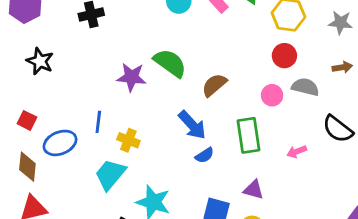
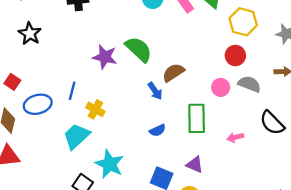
blue arrow: (192, 125) -> (155, 91), moved, size x0.7

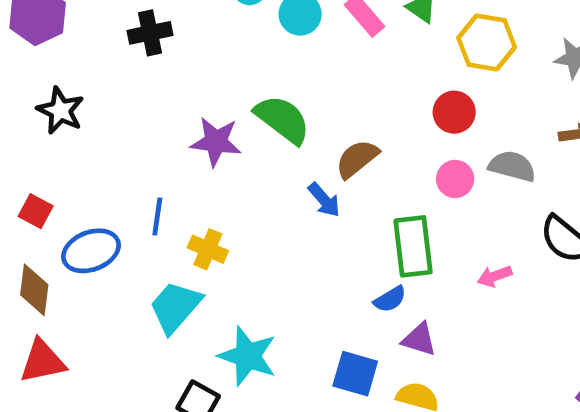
red circle: (235, 55) -> (454, 112), moved
blue semicircle: (158, 130) -> (390, 299), moved

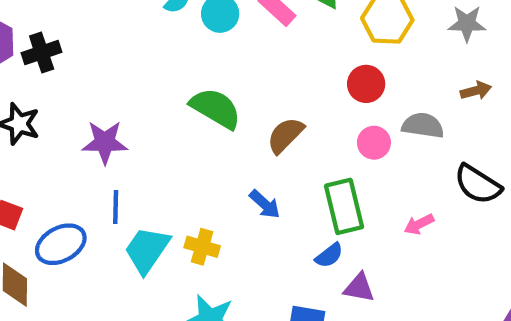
black cross: (150, 33) -> (42, 52), moved
purple star: (216, 142) -> (105, 142), moved
blue arrow: (324, 200) -> (265, 204), moved
yellow cross: (208, 249) -> (202, 247), moved
cyan trapezoid: (175, 307) -> (147, 250), moved

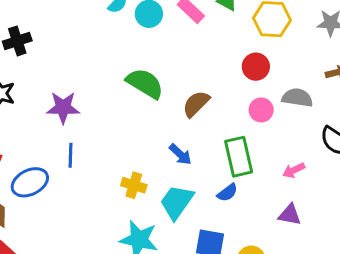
cyan trapezoid: (147, 250) -> (177, 202), moved
purple triangle: (359, 288) -> (290, 215), moved

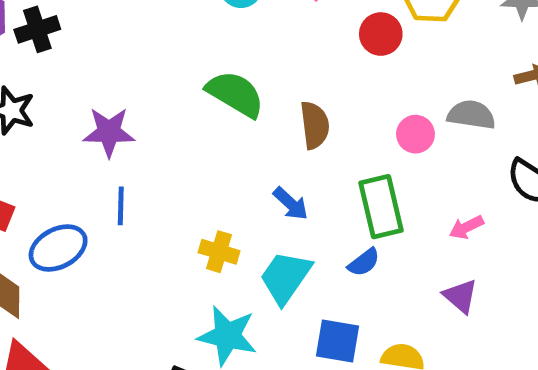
red circle: (256, 67) -> (381, 34), moved
brown semicircle: (196, 104) -> (315, 125), turned 128
purple triangle: (290, 215) -> (461, 296), turned 30

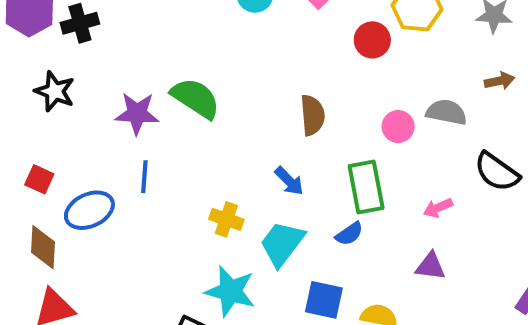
green semicircle: (235, 94) -> (196, 98), moved
purple triangle: (461, 296) -> (430, 266), turned -36

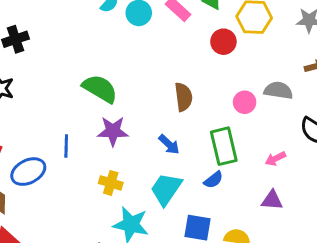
purple star: (137, 113) -> (113, 131), moved
yellow cross: (226, 219) -> (111, 183), moved

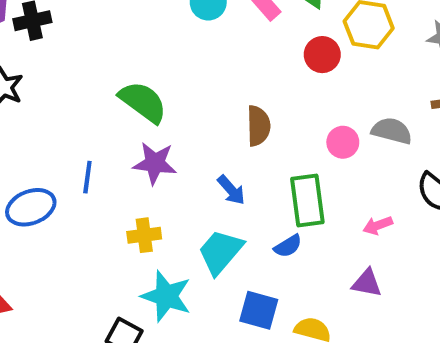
yellow cross: (111, 183) -> (144, 235), turned -30

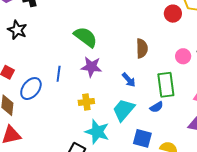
blue ellipse: (31, 207) -> (31, 89), turned -30

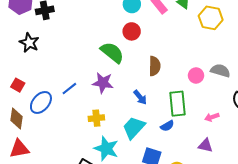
red circle: (173, 14) -> (132, 31), moved
green semicircle: (86, 37) -> (112, 52), moved
blue line: (59, 74) -> (69, 89), turned 42

